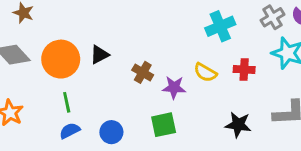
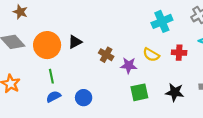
green square: (164, 125) -> (139, 92), moved

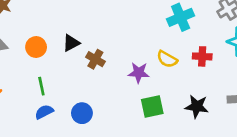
orange circle: (47, 45) -> (36, 47), size x0.6
brown cross: (106, 55) -> (95, 59), moved

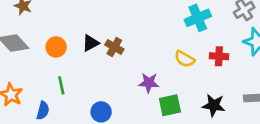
brown cross: (95, 59) -> (114, 47), moved
purple star: (139, 73) -> (149, 83), moved
blue semicircle: (44, 112) -> (43, 111), moved, turned 132

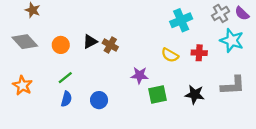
green line: (61, 85) -> (65, 78), turned 63
blue semicircle: (43, 111) -> (66, 99), moved

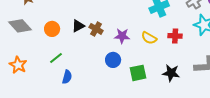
purple star: (140, 75) -> (122, 36), moved
blue semicircle: (66, 99) -> (67, 77), moved
blue circle: (99, 100) -> (113, 60), moved

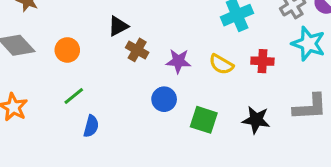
black triangle: (78, 26) -> (118, 26), moved
green square: (138, 73) -> (204, 120), turned 30

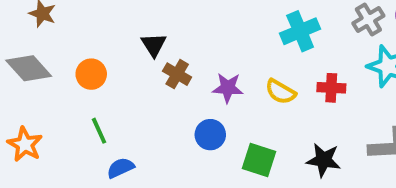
black triangle: (118, 26) -> (154, 45), turned -35
green line: (74, 96) -> (99, 131), turned -75
blue semicircle: (91, 126) -> (120, 168), turned -130

